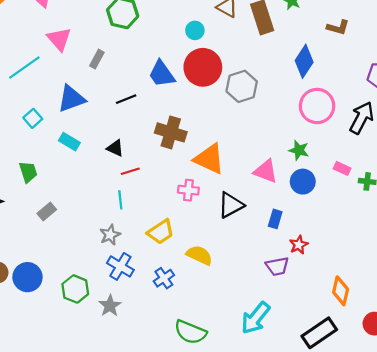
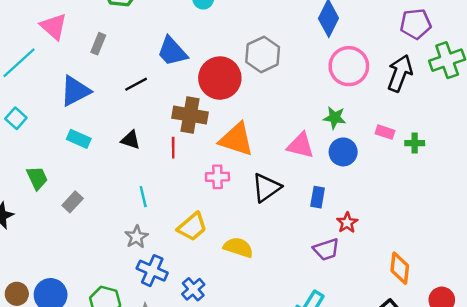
red circle: (203, 67) -> (220, 78), moved
cyan square: (33, 118) -> (16, 118), moved
red line: (130, 171) -> (173, 148), moved, turned -66
gray rectangle: (47, 211) -> (73, 202), moved
blue cross: (164, 278) -> (193, 289), moved

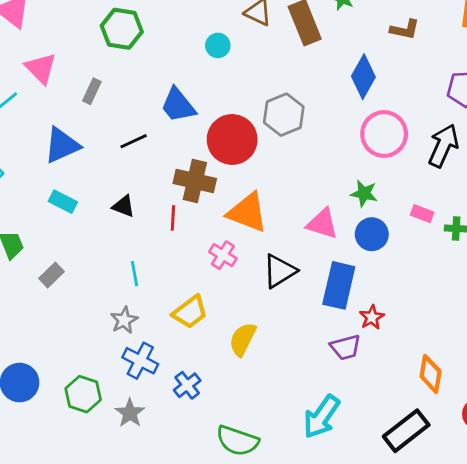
pink cross: (217, 177) -> (223, 255), turned 30
blue rectangle: (318, 197) -> (339, 285), size x1.8
yellow semicircle: (238, 247) -> (243, 339), turned -84

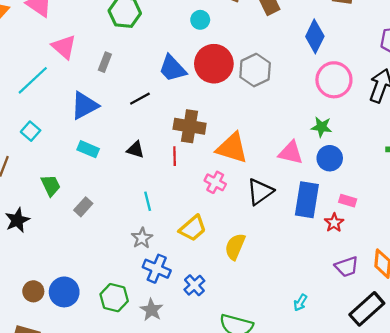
red circle: (232, 139) -> (214, 64), moved
pink rectangle: (422, 214) -> (348, 201), moved
purple trapezoid: (346, 347) -> (347, 267), moved
cyan arrow: (321, 417) -> (300, 303), size x0.5

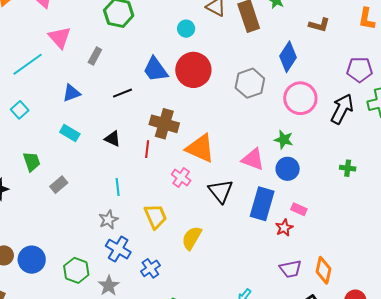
gray hexagon: (255, 70) -> (250, 83), moved
blue triangle: (84, 106) -> (71, 93), size x0.7
black triangle: (260, 192) -> (221, 191), turned -40
yellow trapezoid: (193, 228) -> (156, 217), turned -80

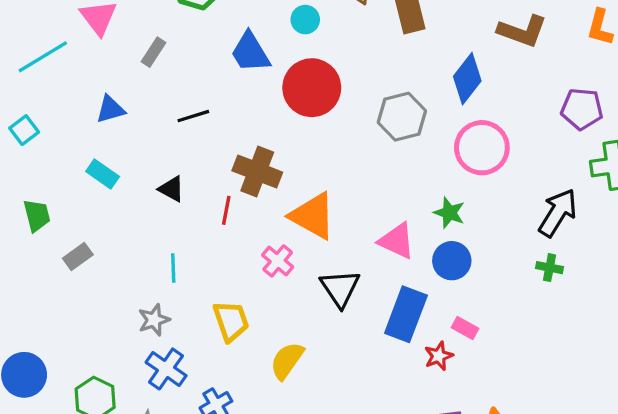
brown L-shape: (319, 25) -> (522, 31), size x1.4
blue trapezoid: (155, 69) -> (250, 52), moved
black arrow: (342, 109) -> (558, 213), moved

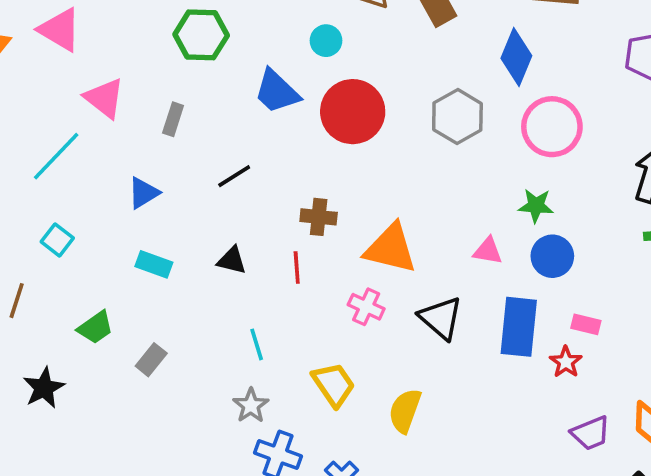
brown cross: (257, 171) -> (319, 217), size x0.7
green trapezoid: (37, 215) -> (95, 328), turned 84
pink triangle: (397, 241) -> (488, 251), size x0.7

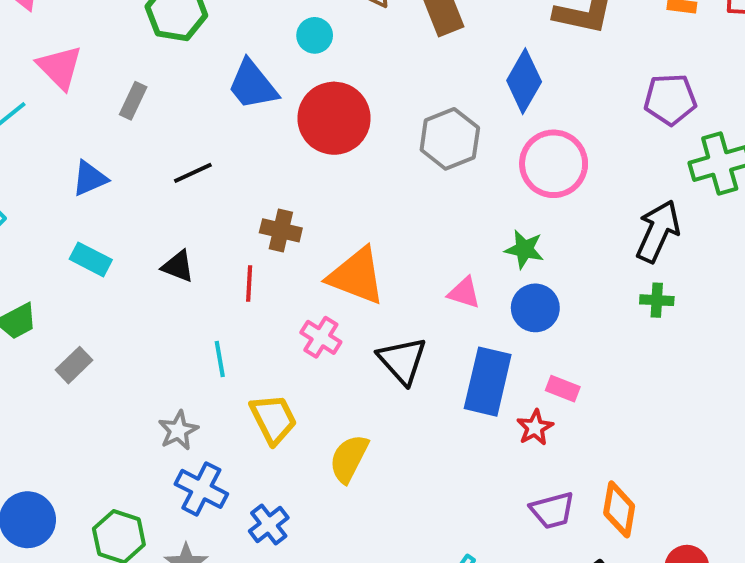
cyan line: (257, 344) -> (220, 359), moved

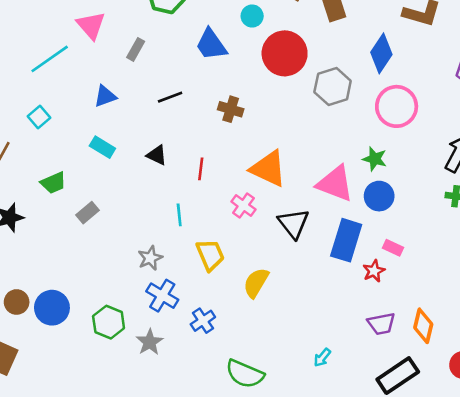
red circle: (334, 118) -> (285, 53), moved
brown cross: (281, 230) -> (231, 109), moved
pink triangle: (464, 293) -> (335, 184), size x1.8

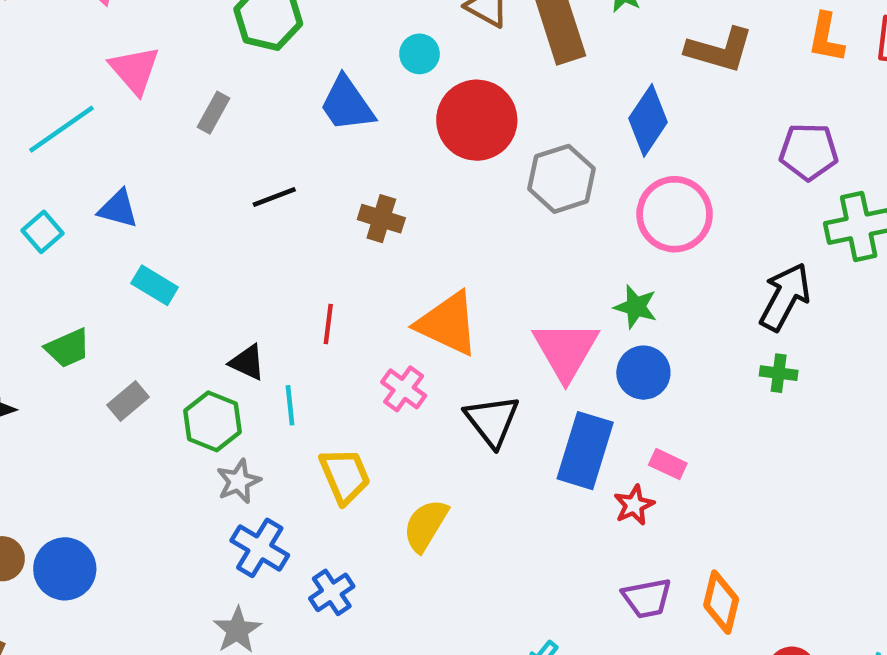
blue triangle: (105, 96) -> (118, 209), moved, turned 35
black triangle: (157, 155) -> (247, 362), moved
pink triangle: (335, 184) -> (566, 350), turned 39
green hexagon: (109, 322) -> (213, 421), moved

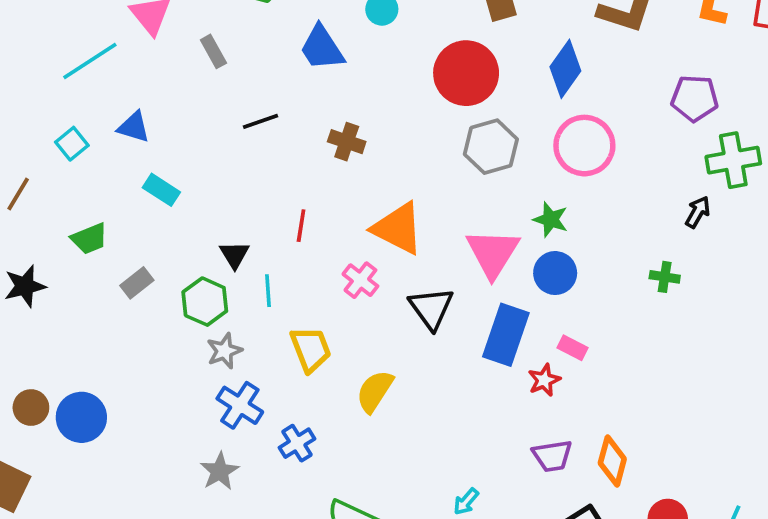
gray rectangle: (213, 113) -> (213, 51), turned -60
red circle: (477, 120) -> (466, 73), moved
gray hexagon: (562, 179) -> (491, 147), moved
black arrow: (785, 297) -> (698, 212), moved, size x0.6
black triangle: (247, 362) -> (234, 255), turned 32

